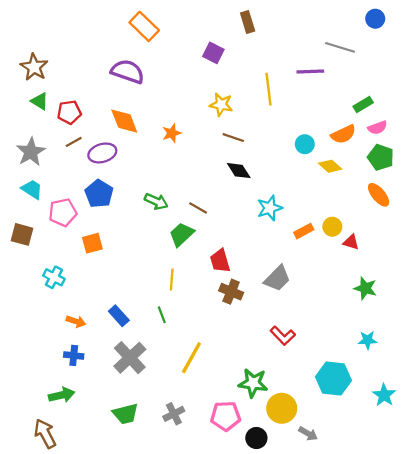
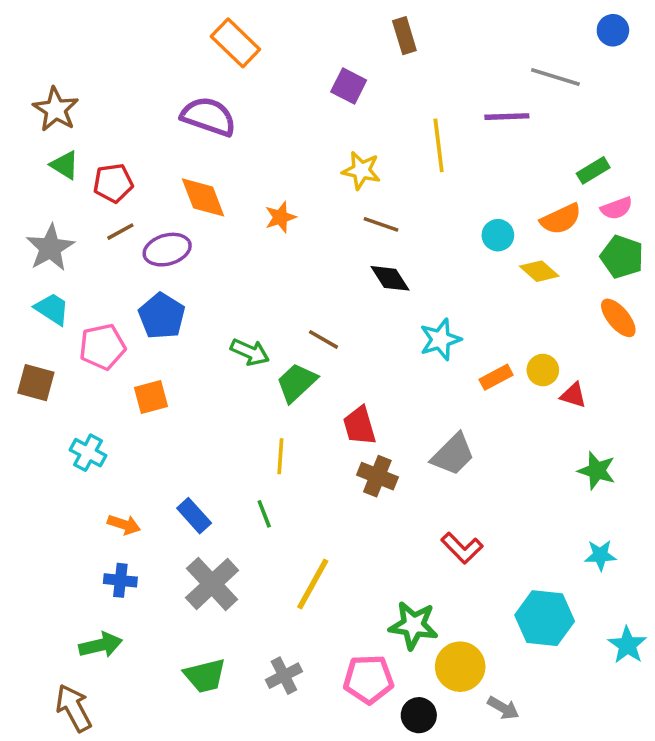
green arrow: (156, 201) -> (250, 352), moved

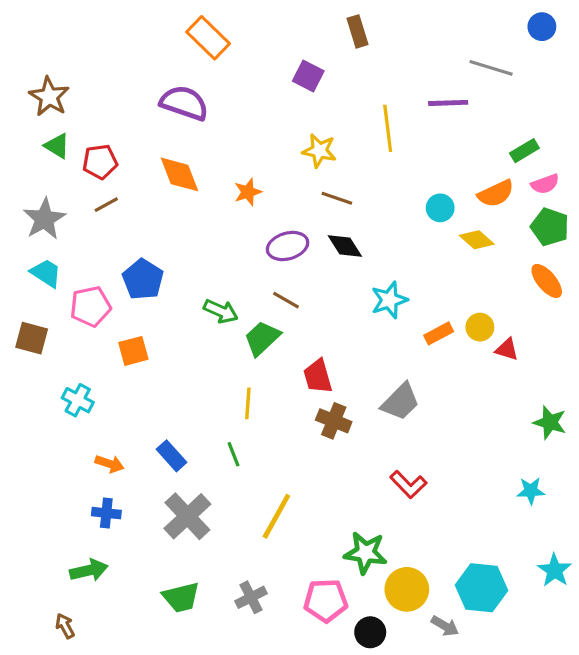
purple ellipse: (167, 250) -> (288, 246), moved
green star: (597, 471) -> (550, 422), moved
cyan hexagon: (545, 618) -> (481, 588), moved
brown arrow: (74, 708) -> (65, 626), size x0.6

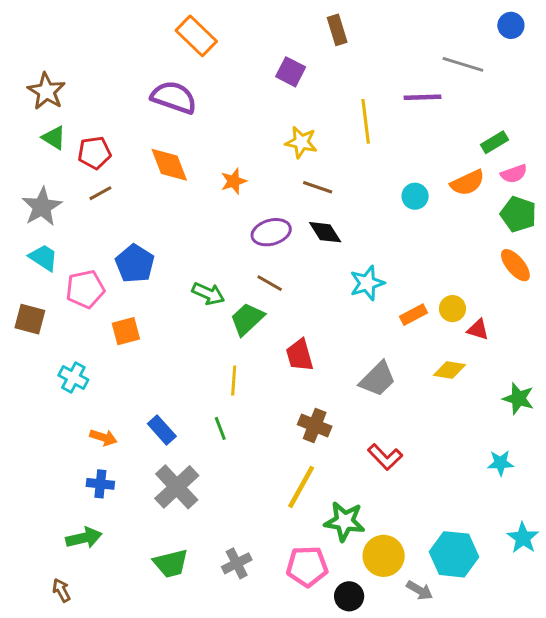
yellow diamond: (477, 240) -> (449, 370), moved, turned -32
brown cross: (334, 421) -> (315, 425), moved
yellow line: (276, 516) -> (301, 487), moved

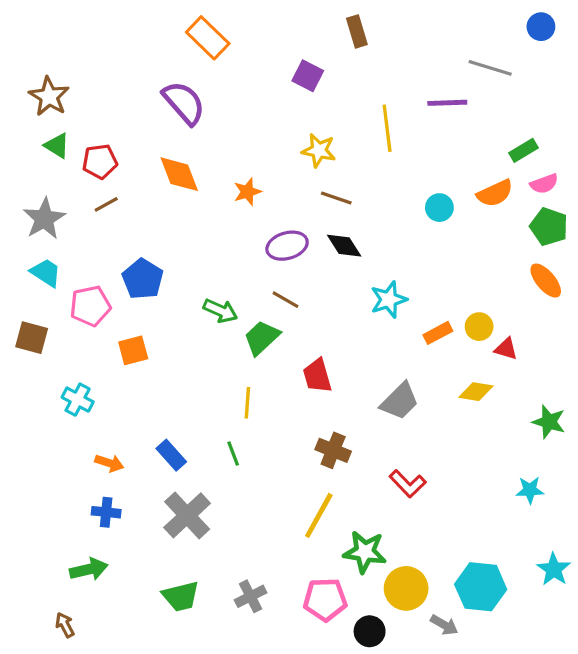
purple semicircle: (174, 97) -> (184, 103), turned 30

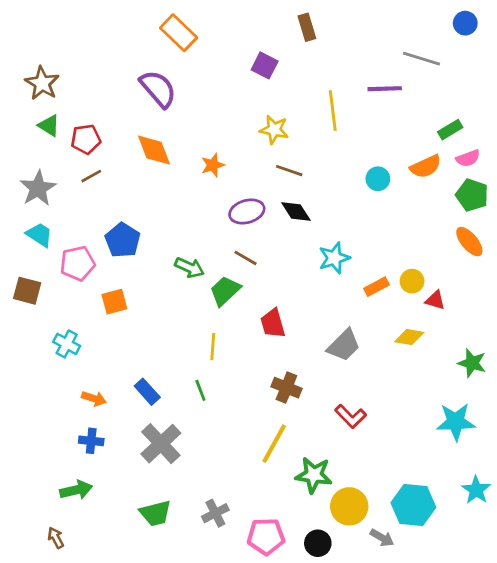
cyan star: (530, 490) -> (456, 422), size x1.6
pink pentagon: (325, 600) -> (266, 536), moved

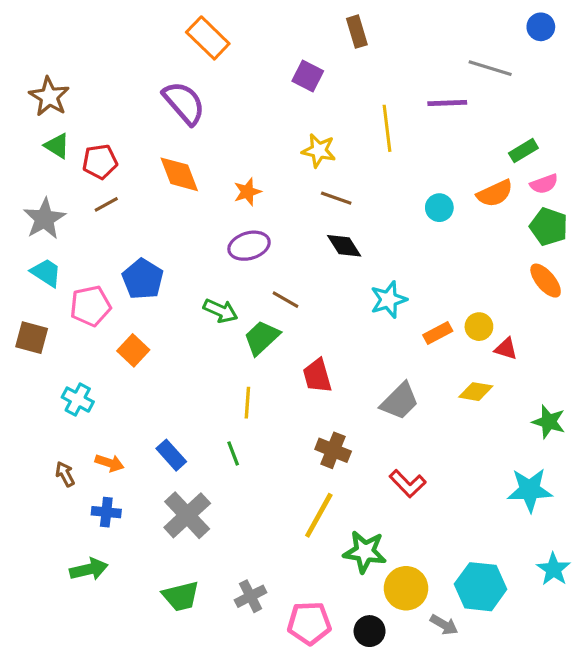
purple ellipse: (247, 212) -> (249, 246), moved
orange square: (114, 302) -> (133, 350), turned -32
brown arrow: (56, 538) -> (65, 474), moved

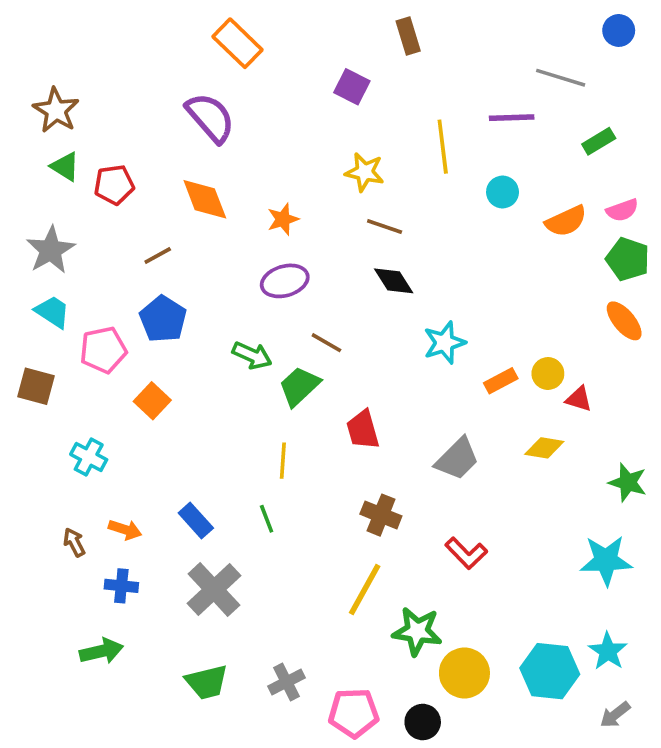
green rectangle: (523, 151) -> (599, 141), moved
brown line: (106, 204) -> (158, 256), moved
cyan circle: (439, 208) -> (503, 192), moved
cyan star: (554, 569) -> (608, 651), moved
gray arrow: (444, 625) -> (615, 715), moved, turned 112

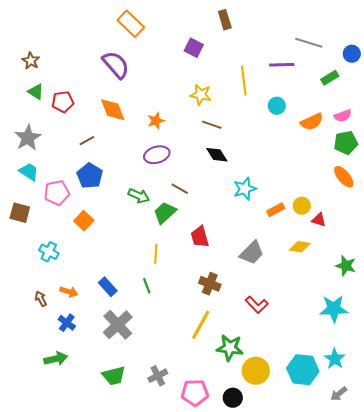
blue circle: (619, 30) -> (352, 54), moved
brown star: (56, 110) -> (31, 61), size x0.7
green pentagon: (628, 259) -> (346, 143), turned -30
blue cross: (121, 586) -> (67, 323), turned 30

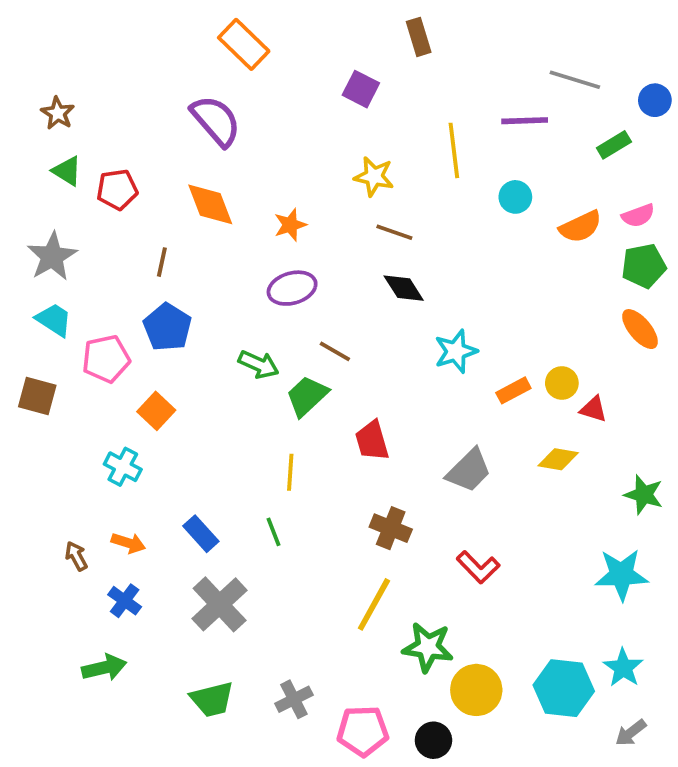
brown line: (87, 141) -> (162, 262), turned -49
cyan cross: (49, 252) -> (123, 467), moved

